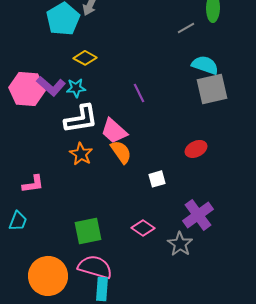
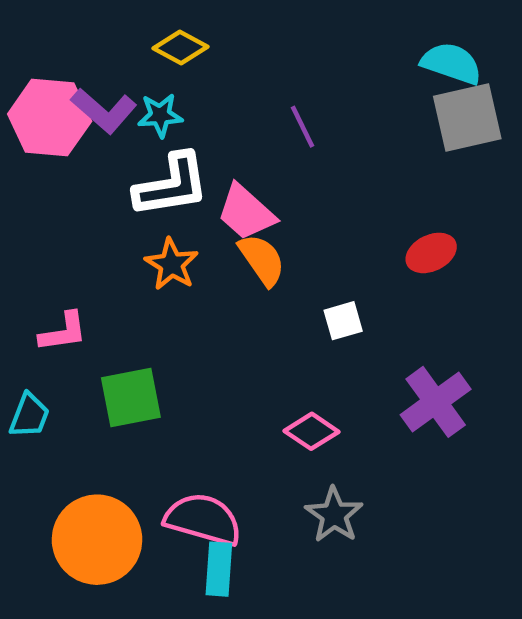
green square: (88, 231) -> (131, 397), moved
gray star: (180, 244) -> (334, 515), moved

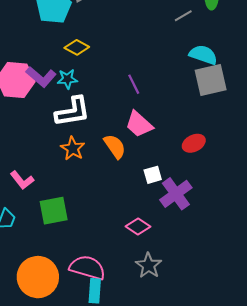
pink trapezoid: (246, 212) -> (139, 124), moved
pink L-shape: (63, 332) -> (22, 180), turned 60
purple cross: (436, 402) -> (176, 194), moved

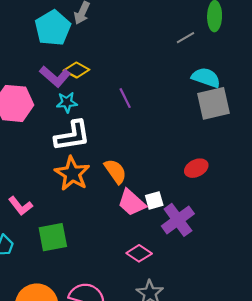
purple L-shape: (41, 77) -> (55, 76), moved
purple line: (134, 84) -> (125, 98), moved
pink trapezoid: (139, 124) -> (132, 203), moved
orange star: (73, 149) -> (72, 174), size x1.4

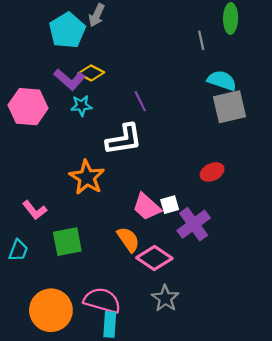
gray line: (185, 38) -> (201, 40), turned -72
white L-shape: (72, 136) -> (124, 139), moved
orange semicircle: (115, 171) -> (128, 239), moved
pink diamond: (139, 253) -> (154, 258), size x1.4

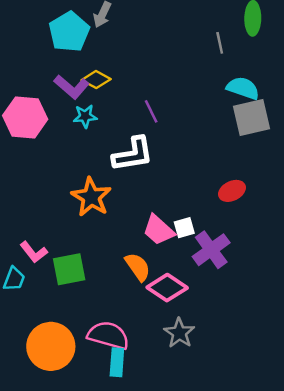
pink L-shape: (35, 210) -> (34, 252), moved

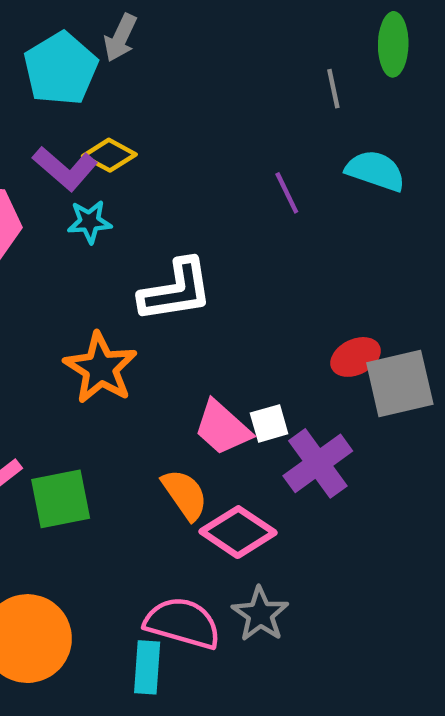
purple line: (151, 111) -> (287, 193), moved
gray square: (252, 117) -> (400, 384), moved
pink semicircle: (108, 335) -> (183, 623), moved

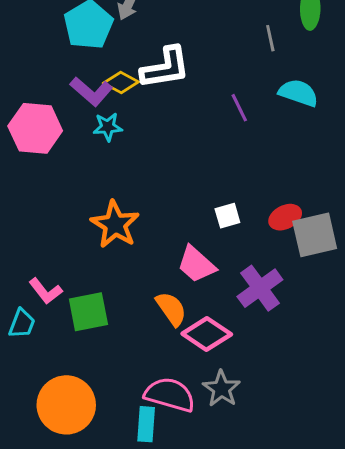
white L-shape: (176, 290) -> (165, 68), moved
white square: (269, 423) -> (227, 216), moved

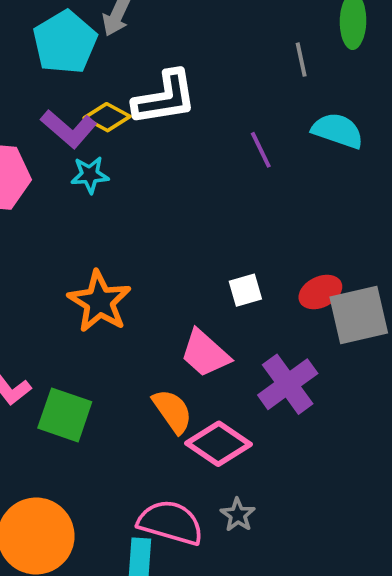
green square: (88, 312) -> (65, 415), turned 30
gray star: (222, 389) -> (238, 515), size x0.7

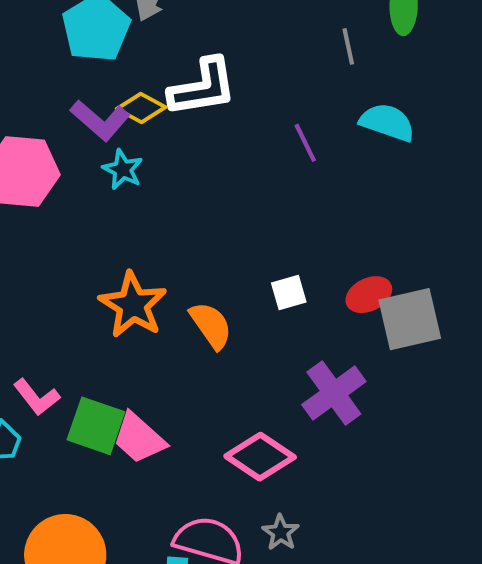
cyan star: (90, 175) -> (123, 169), turned 30
pink trapezoid: (205, 353) -> (139, 438), moved
orange semicircle: (172, 411) -> (211, 325), moved

